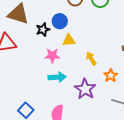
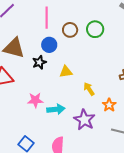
blue circle: (60, 21) -> (49, 45), moved
pink star: (52, 56) -> (35, 100), moved

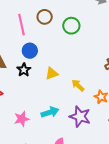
brown circle: (70, 30) -> (45, 17), moved
pink star: (35, 100) -> (22, 119), moved

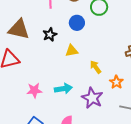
blue circle: (30, 51) -> (77, 23), moved
black star: (24, 70) -> (50, 35), moved

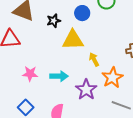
yellow triangle: (72, 51) -> (73, 40), size x1.6
orange star: (116, 82) -> (112, 78), size x1.5

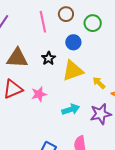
pink star: (30, 74) -> (39, 94), moved
purple star: (86, 90) -> (101, 114), turned -30

